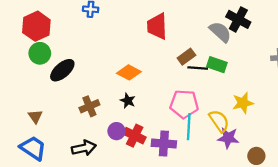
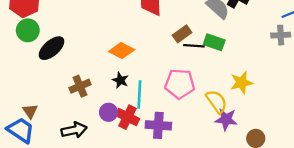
brown triangle: (35, 116) -> (30, 111), moved
cyan line: (189, 127) -> (139, 94), moved

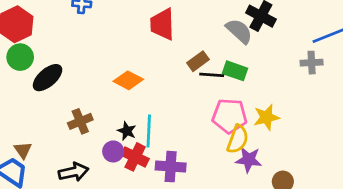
black star: (120, 80) -> (127, 131), moved
pink pentagon: (180, 84) -> (229, 116), moved
yellow semicircle: (217, 102) -> (238, 139), turned 55

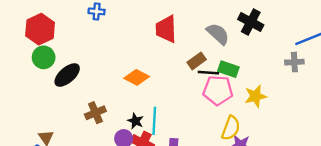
gray semicircle: (239, 31) -> (218, 34), moved
pink pentagon: (229, 116) -> (218, 90), moved
yellow star: (266, 117) -> (256, 96), moved

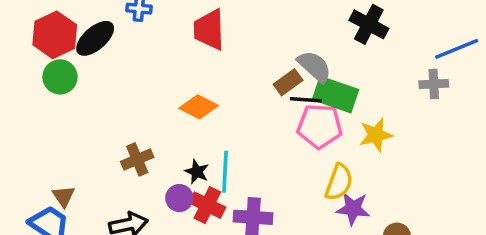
red trapezoid: (166, 29) -> (209, 30), moved
gray semicircle: (218, 34) -> (314, 66), moved
green rectangle: (228, 69) -> (335, 95), size x1.4
black ellipse: (67, 75) -> (95, 38), moved

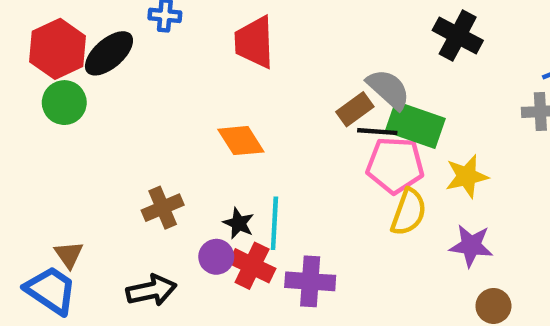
orange diamond: (199, 107) -> (241, 141), turned 30
yellow semicircle: (339, 182) -> (409, 212), moved
purple star: (353, 209) -> (471, 246), moved

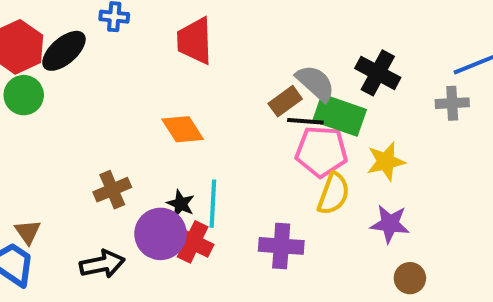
black cross: (458, 35) -> (378, 73), moved
purple circle: (216, 257) -> (161, 234), size x1.6
purple cross: (310, 281) -> (281, 246), moved

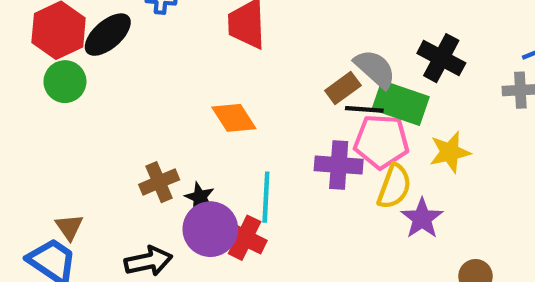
black star: (181, 204) -> (200, 197), moved
purple star: (390, 224) -> (422, 218), moved, turned 30
purple cross: (281, 246) -> (339, 165), moved

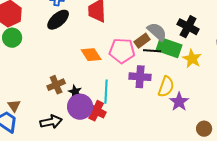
black ellipse: (108, 35) -> (58, 20), moved
pink pentagon: (381, 141) -> (122, 51), moved
yellow star: (450, 152) -> (192, 59), moved, turned -30

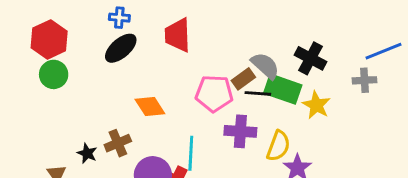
orange diamond: (91, 55) -> (150, 107), moved
black star: (75, 92) -> (87, 153), moved

